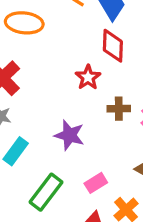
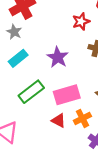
pink rectangle: (96, 183) -> (67, 95), size x1.6

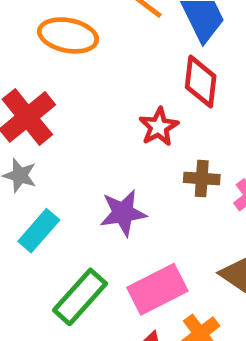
purple star: (58, 57) -> (123, 213), turned -30

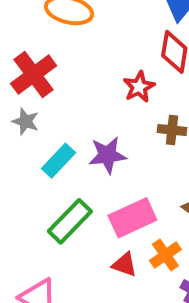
cyan rectangle: (39, 231) -> (59, 161), moved

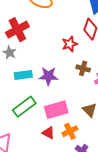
cyan rectangle: (59, 161) -> (23, 75), turned 30

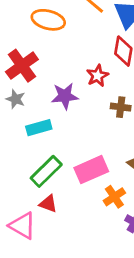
purple star: (48, 76) -> (65, 96), moved
red triangle: (48, 133) -> (48, 204), moved

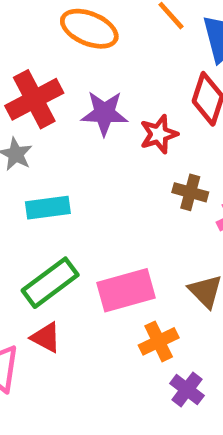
purple star: (65, 96) -> (104, 113), moved

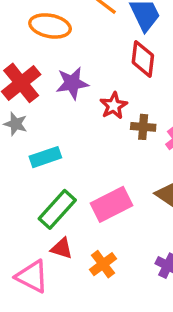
red star: (159, 134) -> (114, 106), moved
orange cross: (159, 341) -> (103, 264), moved

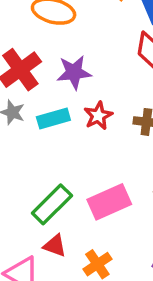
red star: (114, 106) -> (98, 116), moved
cyan rectangle: (45, 157) -> (53, 119), moved

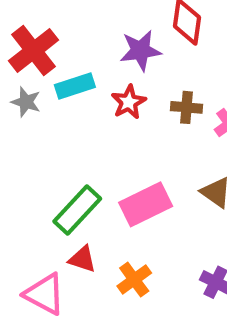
purple star: (74, 72) -> (140, 51), moved
cyan rectangle: (53, 119) -> (75, 86), moved

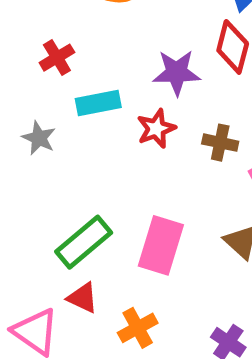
red cross: (34, 50) -> (57, 58), size x0.6
gray star: (26, 102) -> (39, 138), moved
pink rectangle: (146, 204) -> (161, 245), turned -54

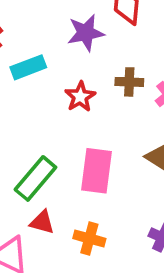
red star: (156, 129) -> (80, 97), moved
orange cross: (138, 328) -> (89, 238), turned -36

